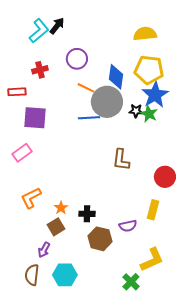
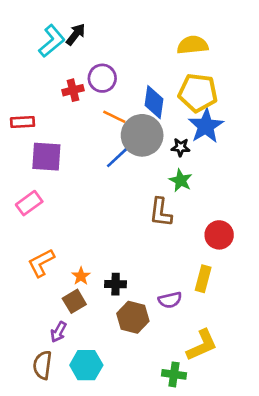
red cross: (40, 70) -> (73, 90), moved
green star: (149, 114) -> (181, 180), moved
blue line: (89, 118) -> (118, 157), turned -40
green cross: (131, 282) -> (174, 374), turned -36

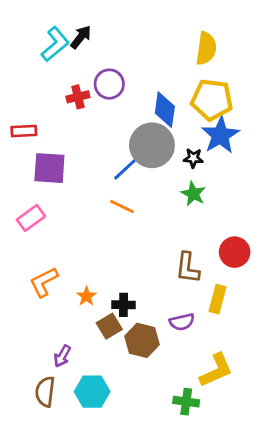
yellow semicircle: (193, 45) -> (206, 48), turned 104
orange line: (114, 117) -> (122, 207), moved
brown L-shape: (161, 212) -> (188, 268), moved
brown square: (74, 301) -> (109, 326), moved

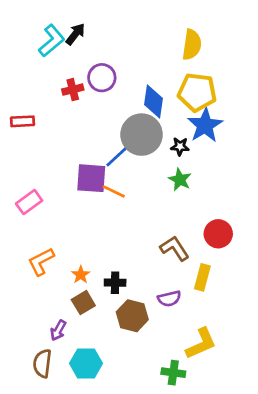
purple square: (49, 168) -> (91, 178), moved
brown L-shape: (188, 268) -> (175, 248), turned 140
brown square: (109, 326) -> (83, 303), moved

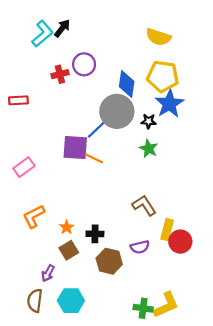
yellow semicircle: (192, 45) -> (158, 37), turned 100
red circle: (218, 234) -> (180, 242), moved
yellow L-shape: (201, 344) -> (166, 305), moved

